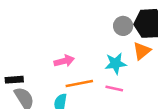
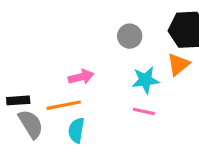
gray circle: (123, 26) -> (130, 36), moved
orange line: (79, 83) -> (64, 105), moved

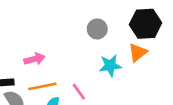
pink arrow: (81, 77) -> (35, 59), moved
pink line: (144, 111) -> (79, 92), moved, turned 42

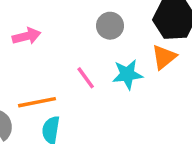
pink arrow: (35, 59) -> (27, 36), moved
pink line: (79, 92) -> (86, 78), moved

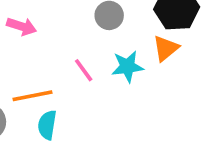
pink arrow: (27, 36) -> (22, 26), turned 32

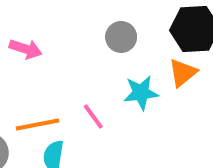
pink line: (84, 70) -> (93, 117), moved

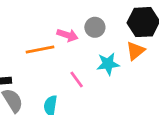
pink arrow: (26, 49) -> (67, 35), moved
orange line: (38, 125) -> (40, 49), moved

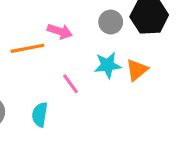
gray circle: (95, 27) -> (111, 22), moved
orange triangle: (135, 51) -> (137, 70), moved

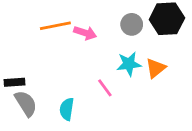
orange line: (27, 48) -> (55, 26), moved
pink line: (71, 84) -> (105, 88), moved

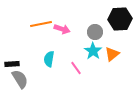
gray circle: (132, 24) -> (95, 32), moved
cyan star: (129, 64) -> (93, 51), turned -30
cyan semicircle: (67, 109) -> (49, 59), moved

